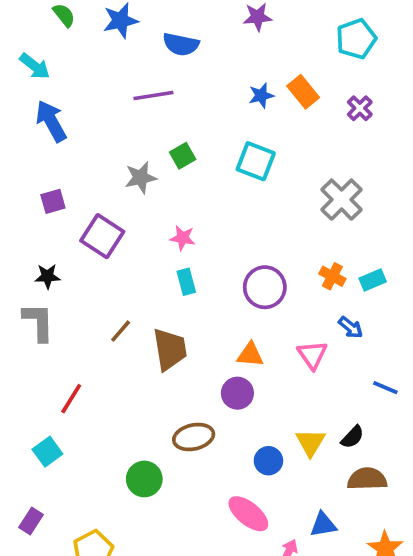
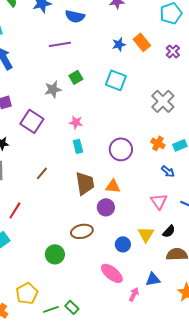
brown trapezoid: (170, 349) -> (85, 183), moved
pink triangle: (312, 355) -> (159, 201), moved

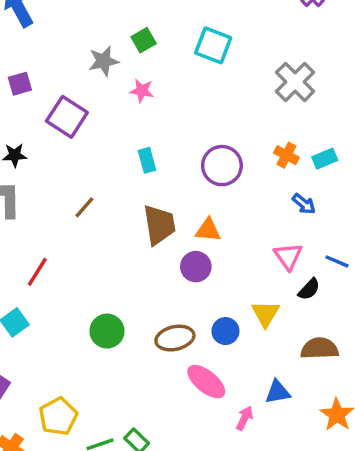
pink star: (76, 122) -> (142, 91), moved
brown ellipse: (82, 231) -> (175, 338), moved
black semicircle: (169, 231) -> (309, 289), moved
green circle: (55, 254) -> (107, 331), moved

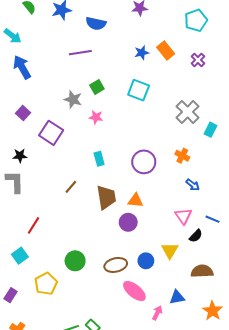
gray star: (104, 61) -> (73, 99), turned 30
purple square: (20, 84) -> (23, 113), turned -32
cyan rectangle: (325, 159) -> (210, 130), moved, turned -40
brown line: (84, 207) -> (71, 187), moved
yellow pentagon: (58, 416) -> (46, 284), moved

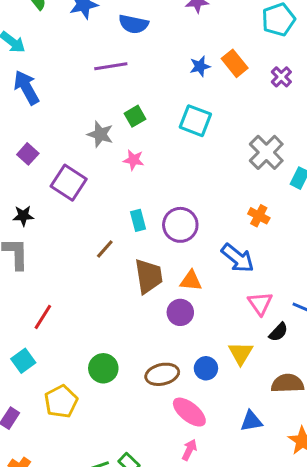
purple circle: (144, 162) -> (180, 225), moved
blue arrow: (193, 185) -> (238, 258), moved, size x1.6
brown line: (71, 187) -> (105, 249), moved
pink arrow: (157, 313) -> (189, 450), moved

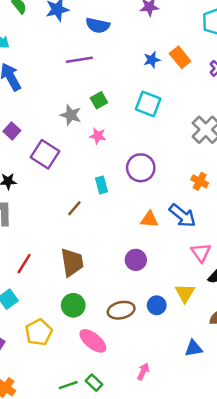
purple circle: (180, 225) -> (141, 168), moved
brown trapezoid: (149, 276) -> (72, 262), moved
orange triangle: (191, 281) -> (149, 219), moved
pink ellipse: (189, 412) -> (93, 341), moved

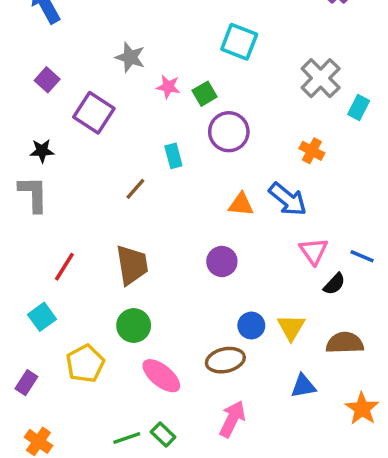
green square: (99, 100) -> (205, 94), moved
yellow triangle: (185, 293) -> (291, 327), moved
brown ellipse: (121, 310) -> (225, 360), moved
pink arrow: (143, 372) -> (232, 419), size x1.5

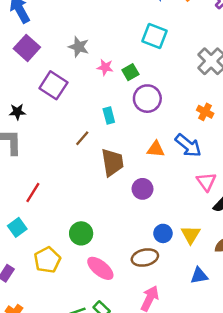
purple square: (47, 80) -> (27, 48), moved, size x1.5
brown trapezoid: (132, 265) -> (112, 162), moved

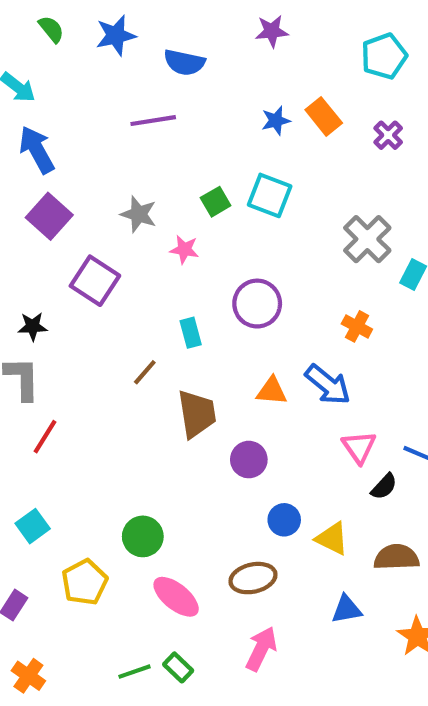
green square: (130, 72) -> (216, 202), moved
red line: (33, 192) -> (45, 437), moved
blue circle: (163, 233) -> (284, 520), moved
yellow triangle: (191, 235) -> (332, 539), turned -35

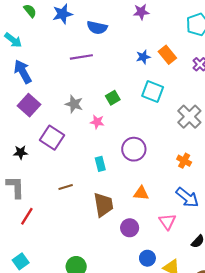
cyan square: (270, 195) -> (153, 92), moved
black star: (33, 326) -> (21, 152), moved
brown line: (145, 372) -> (66, 187), moved, turned 32
blue arrow: (328, 385) -> (187, 197), moved
pink triangle: (359, 447) -> (167, 221), moved

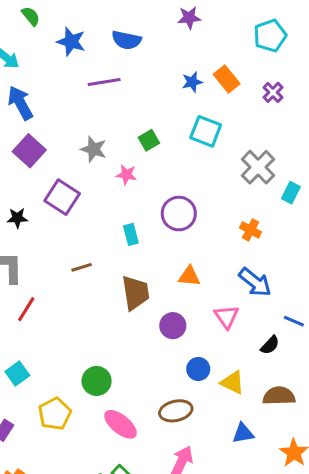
blue star: (63, 14) -> (71, 42), moved, turned 30

